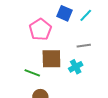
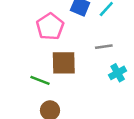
cyan cross: (76, 67) -> (118, 73), moved

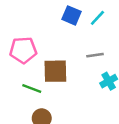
pink pentagon: (50, 27) -> (23, 50), moved, turned 30

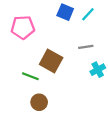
pink pentagon: (23, 50) -> (23, 27), moved
brown square: (55, 71) -> (51, 61), turned 30

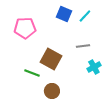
brown circle: (39, 102) -> (52, 91), moved

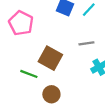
pink pentagon: (25, 28) -> (21, 23), turned 30

